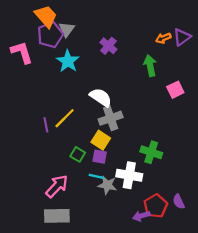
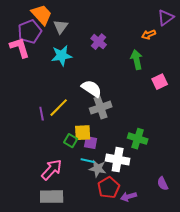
purple pentagon: (50, 35) -> (30, 32), moved
purple triangle: (182, 37) -> (166, 18), moved
cyan star: (68, 61) -> (62, 56), turned 30
yellow square: (101, 140) -> (83, 133), moved, turned -36
red pentagon: (156, 206) -> (109, 188), moved

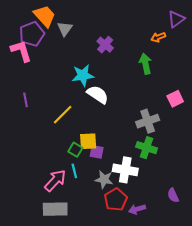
cyan star: (62, 56) -> (83, 75), moved
pink square: (160, 82) -> (175, 99), moved
gray cross: (101, 108) -> (148, 121), moved
purple line: (42, 114) -> (25, 100), moved
cyan line: (88, 161) -> (74, 171), moved, turned 64

